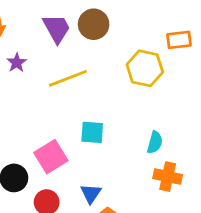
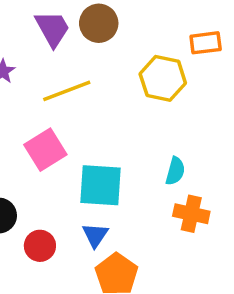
cyan square: (92, 132) -> (100, 185), moved, size x1.5
pink square: (51, 157) -> (45, 150), moved

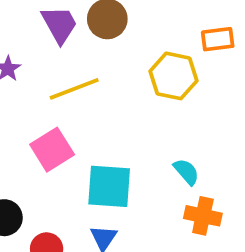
cyan semicircle: (175, 171) -> (186, 172), turned -56

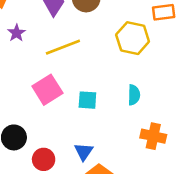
cyan semicircle: (186, 172) -> (134, 95), moved, turned 42
cyan square: (109, 186) -> (87, 100), moved, size x0.6

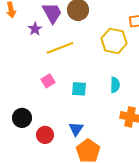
purple star: (16, 33) -> (35, 29), moved
pink square: (47, 90) -> (48, 81), size x0.6

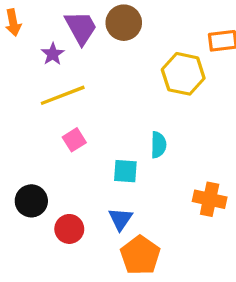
yellow line: (60, 48) -> (63, 95), moved
cyan semicircle: (115, 85) -> (158, 145), moved
cyan square: (79, 89) -> (125, 171), moved

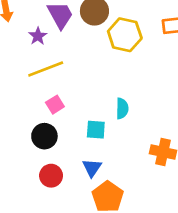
yellow hexagon: (183, 74) -> (125, 35), moved
black circle: (31, 201) -> (44, 136), moved

